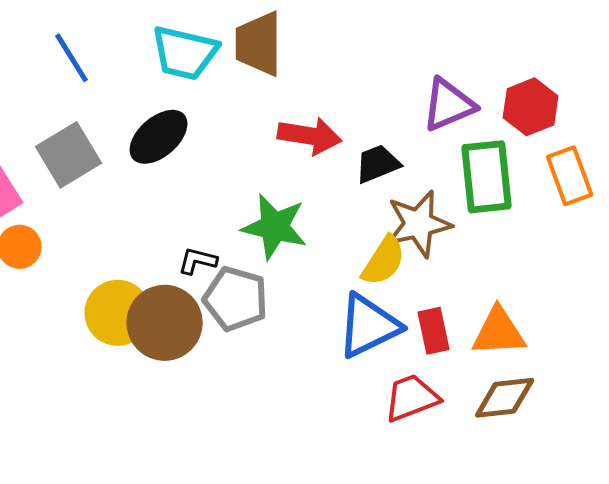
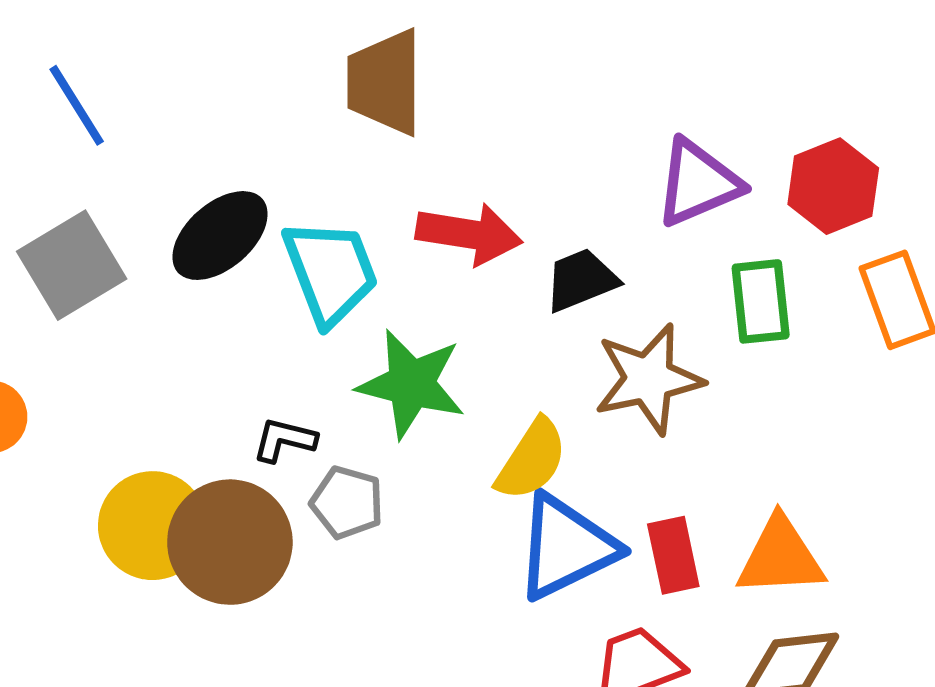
cyan trapezoid: (185, 53) -> (330, 272), moved, turned -124
green rectangle: (487, 177) -> (761, 301), size x0.7
yellow semicircle: (384, 261) -> (532, 460), moved
gray pentagon: (236, 299) -> (347, 503), size x0.7

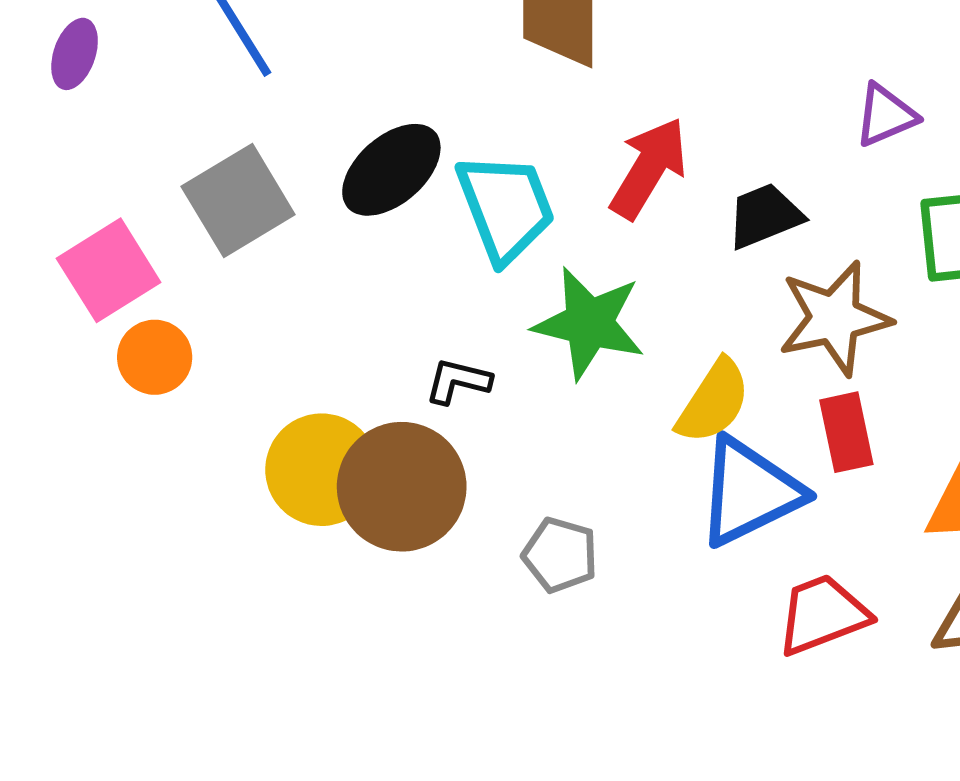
purple triangle: (698, 183) -> (886, 115), size x0.7
red arrow: (469, 234) -> (649, 168), turned -68
gray pentagon: (347, 503) -> (560, 555), moved
red rectangle: (673, 555) -> (846, 432), moved

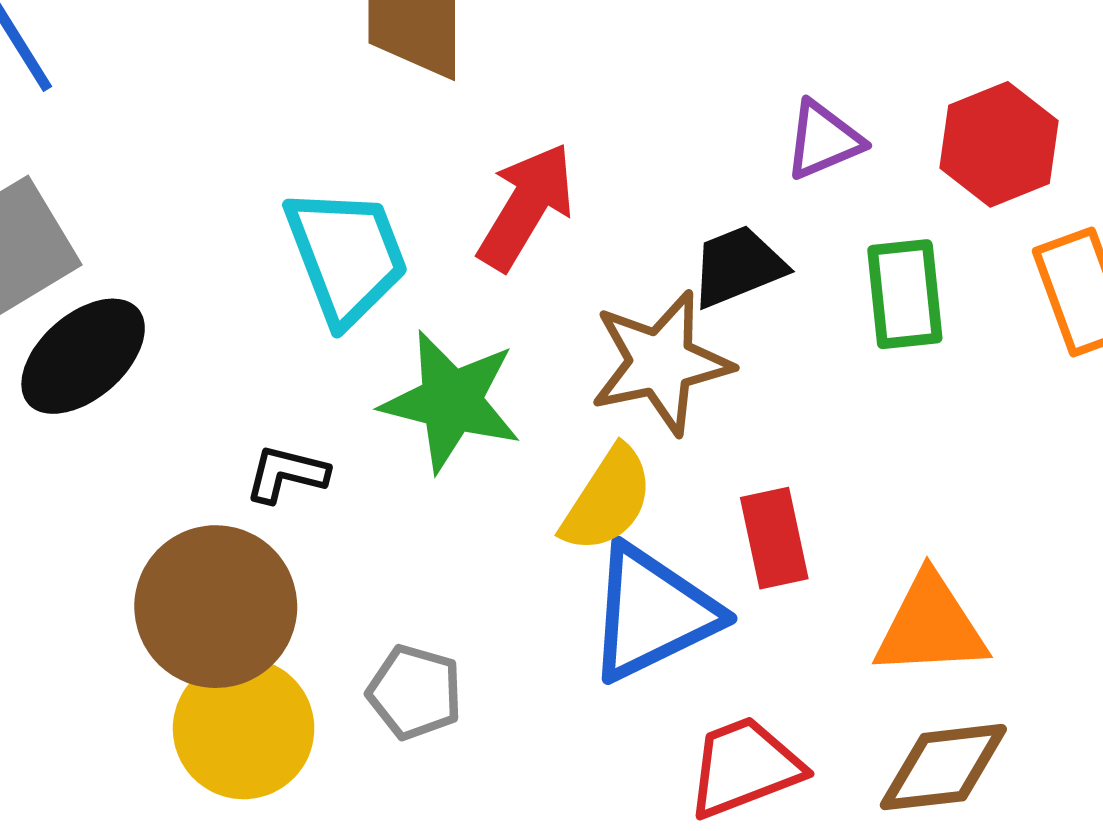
black ellipse: (391, 170) -> (83, 356), moved
black trapezoid: (765, 216) -> (738, 266), moved
brown star: (834, 318) -> (661, 363), moved
yellow circle: (322, 470) -> (244, 729), moved

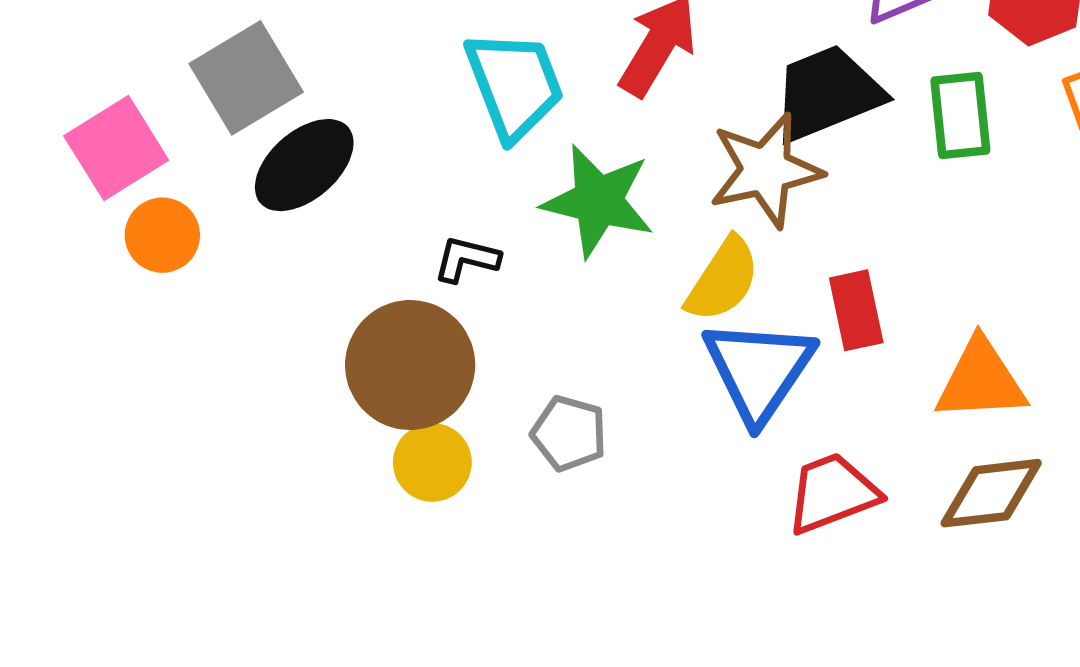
black trapezoid: (738, 266) -> (827, 93), size x1.5
blue triangle: (652, 613) -> (759, 370), turned -30
yellow circle: (244, 729) -> (432, 462), size x0.7

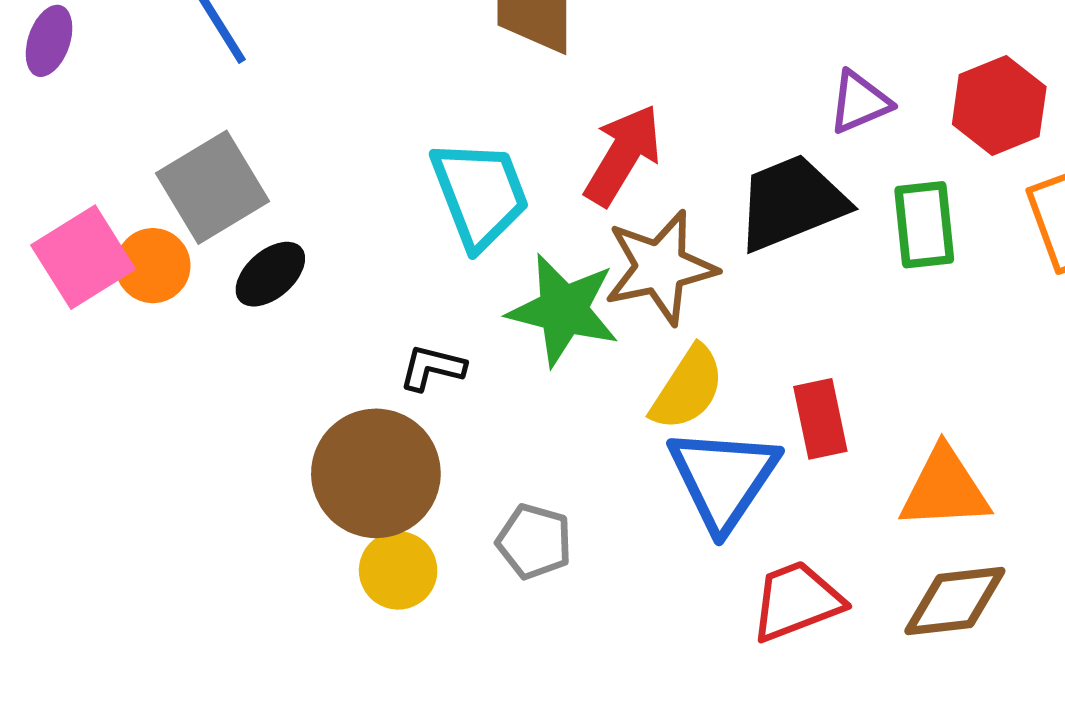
black ellipse: (304, 165) -> (270, 274), size x0.7
brown star: (766, 170) -> (660, 267), moved
orange circle: (162, 235) -> (153, 266), moved

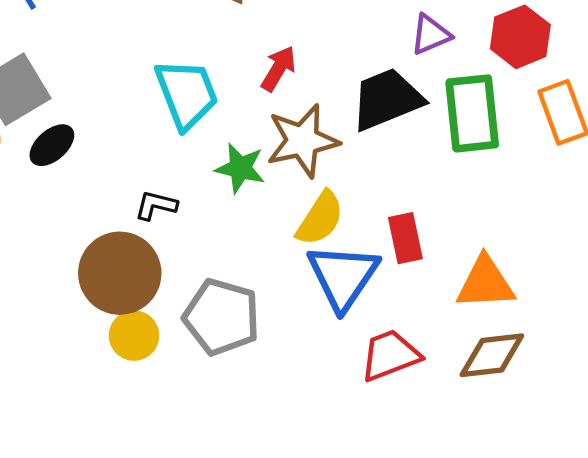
red arrow: (623, 155) -> (278, 69), size x0.7
green rectangle: (924, 225) -> (472, 113), size x1.4
green star: (563, 310) -> (240, 168), size x0.7
gray pentagon: (534, 541) -> (222, 317), size x1.6

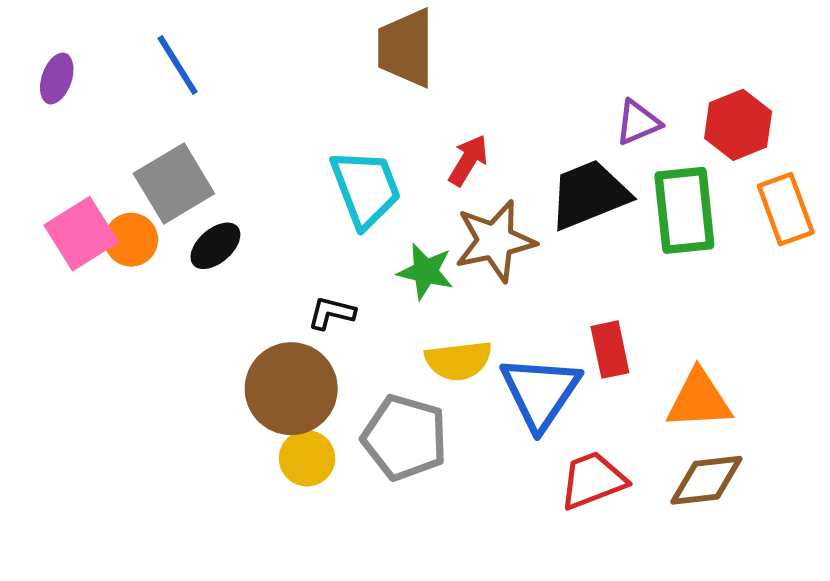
yellow semicircle: (320, 218) -> (458, 361), moved, turned 50

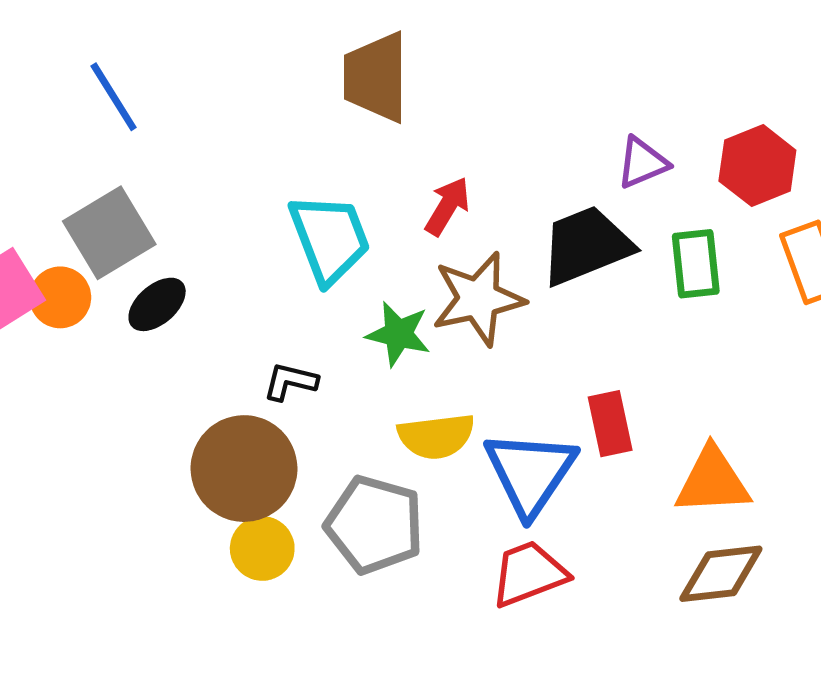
green rectangle: (684, 210) -> (696, 264), size x0.7
red trapezoid: (593, 480) -> (529, 574), moved

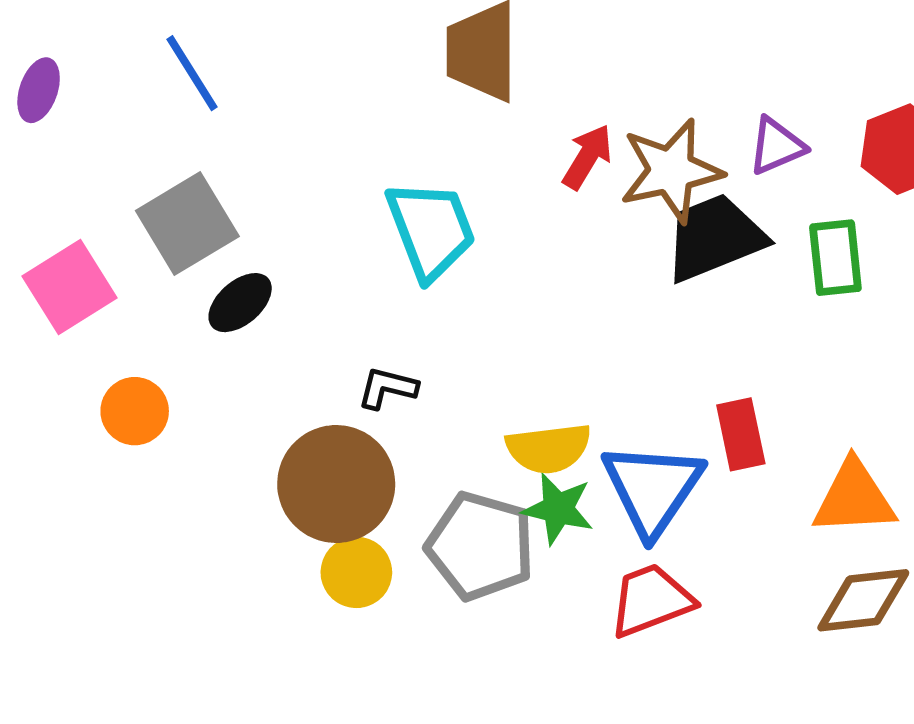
red arrow: (447, 206) -> (587, 157), moved
orange circle: (60, 297) -> (135, 411), moved
brown star: (478, 299) -> (671, 171), moved
green star: (398, 334) -> (558, 509), moved

